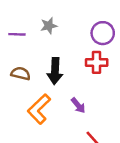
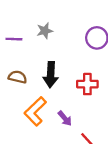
red cross: (97, 62) -> (87, 84), moved
purple arrow: (78, 105) -> (65, 118), moved

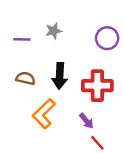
red cross: (87, 84) -> (97, 86), size x1.4
purple arrow: (65, 118) -> (86, 121), moved

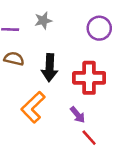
brown semicircle: (26, 78) -> (14, 59), moved

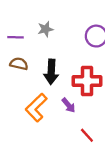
purple arrow: (78, 115) -> (69, 105), moved

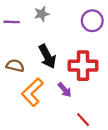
brown semicircle: (19, 64) -> (15, 66), moved
black arrow: (51, 72) -> (47, 56), turned -30

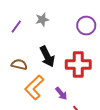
purple line: (12, 22) -> (16, 27), turned -56
purple arrow: (65, 90) -> (61, 94), moved

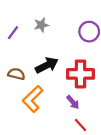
black arrow: (47, 57) -> (47, 65), turned -90
purple arrow: (61, 94) -> (73, 102), moved

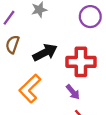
brown semicircle: (16, 74) -> (13, 44), moved, turned -84

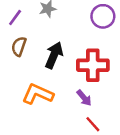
black arrow: (45, 53) -> (54, 55), turned -40
orange L-shape: (30, 89) -> (38, 94), turned 68

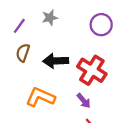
black arrow: (54, 55) -> (56, 61), turned -115
red cross: (93, 65) -> (92, 70), turned 32

